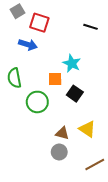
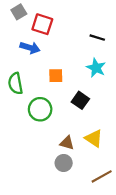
black line: (90, 27) -> (97, 38), moved
cyan star: (72, 63) -> (96, 68), moved
orange square: (55, 79) -> (56, 76), moved

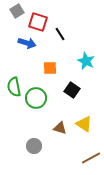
black line: (97, 38) -> (60, 34), moved, turned 40
green semicircle: (15, 84) -> (14, 87), moved
gray circle: (64, 163) -> (34, 146), moved

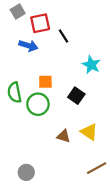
red square: (38, 22) -> (40, 23), turned -30
orange square: (50, 68) -> (45, 82), moved
gray circle: (34, 146) -> (26, 172), moved

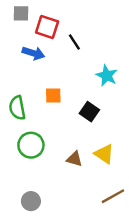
gray square: (18, 11) -> (21, 13), turned 32
red square: (40, 23) -> (47, 27), turned 30
green circle: (38, 104) -> (31, 145), moved

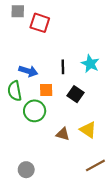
black line: (74, 42) -> (63, 67), moved, turned 32
blue arrow: (33, 53) -> (28, 71), moved
orange square: (53, 95) -> (46, 90), moved
green circle: (31, 145) -> (35, 111), moved

